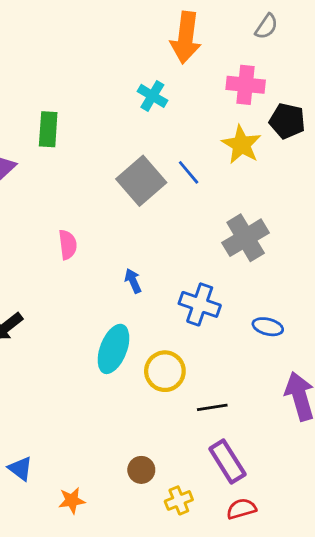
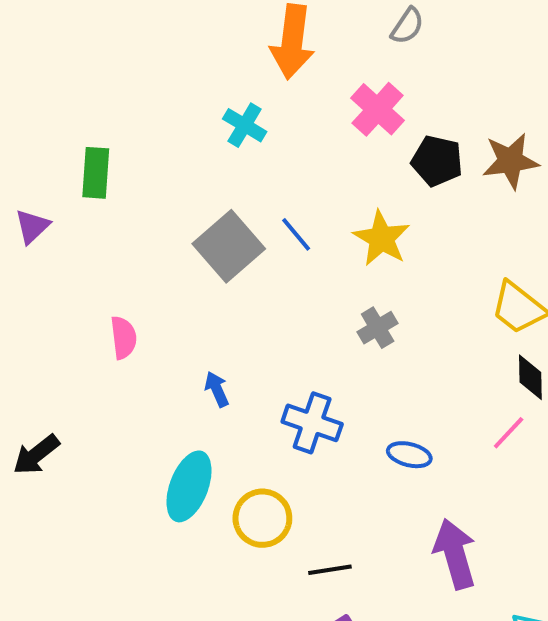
pink cross: (246, 85) -> (378, 109), turned 36
yellow star: (241, 145) -> (382, 238), moved
gray cross: (246, 238) -> (378, 328), size x0.6

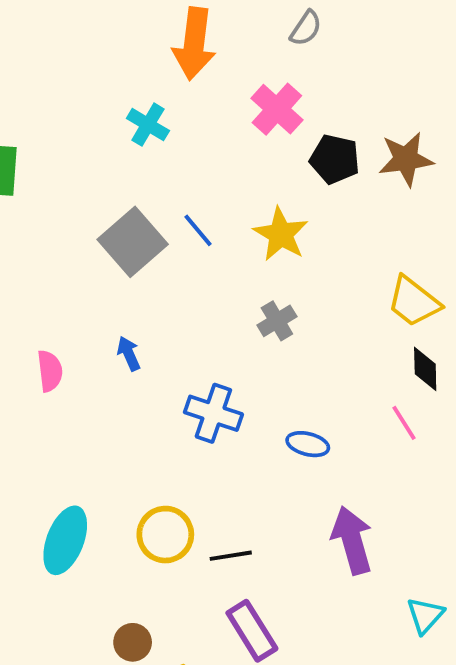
pink semicircle: (123, 338) -> (50, 371), moved
blue arrow: (217, 389) -> (129, 354), moved
pink line: (509, 433) -> (404, 423), turned -75
cyan ellipse: (189, 486) -> (65, 540), moved
yellow circle: (262, 518) -> (165, 535), moved

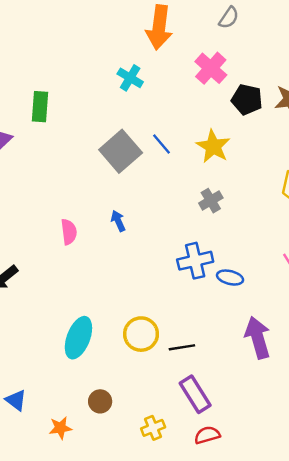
blue cross: (213, 413) -> (195, 261), moved, turned -32
brown circle: (133, 642) -> (100, 401), moved

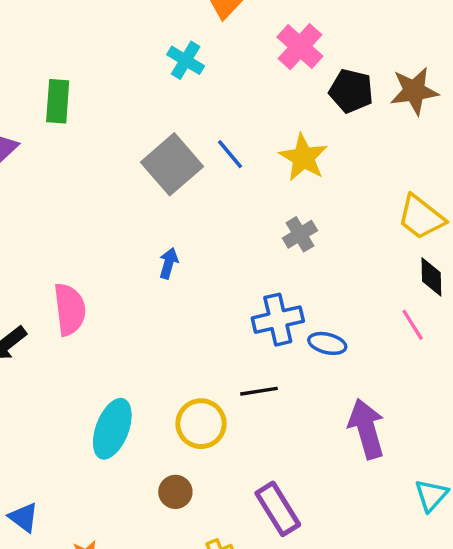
blue arrow: (118, 221) -> (169, 263), turned 40
pink semicircle: (69, 232) -> (70, 309), moved, size x1.4
black line: (182, 347) -> (259, 391), moved
brown circle: (100, 401) -> (175, 492), moved

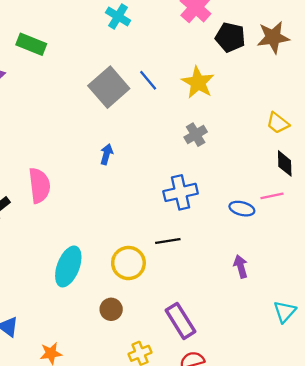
green rectangle: (58, 101) -> (31, 44), turned -72
yellow trapezoid: (421, 217) -> (278, 123), size x0.7
pink line: (413, 325) -> (272, 196), turned -70
blue ellipse: (327, 343) -> (242, 209), moved
purple arrow: (366, 429) -> (241, 266), size x0.6

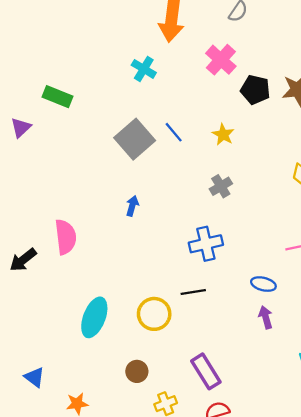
yellow star: (198, 82) -> (223, 134), size x0.7
blue ellipse: (242, 209) -> (263, 284), moved
brown circle: (111, 309) -> (137, 371), moved

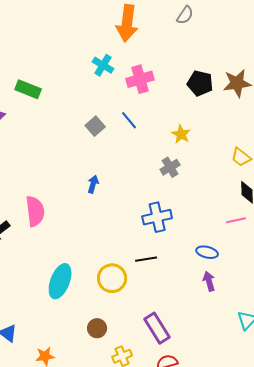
pink cross: (221, 60) -> (140, 79), moved, turned 32
yellow star: (223, 134) -> (181, 134), moved
gray square: (135, 139) -> (95, 126), size x0.6

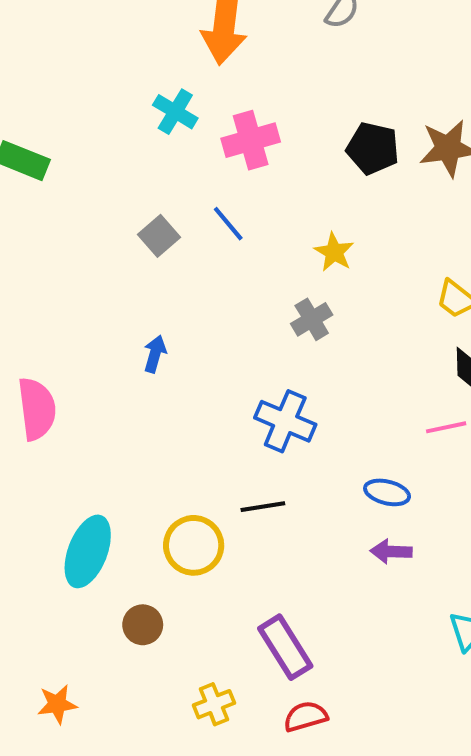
blue cross: (157, 217) -> (285, 421), turned 36
purple arrow: (209, 281) -> (391, 551), turned -72
brown circle: (97, 328) -> (143, 625), moved

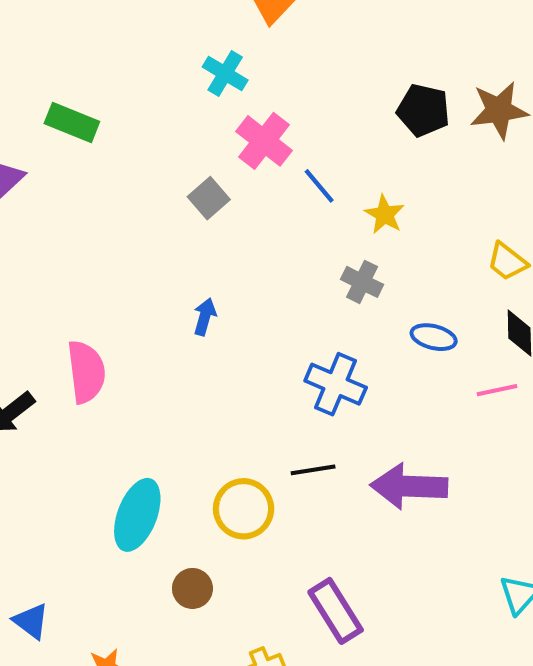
pink cross: (251, 140) -> (264, 141), moved, turned -36
blue line: (228, 224) -> (319, 186), moved
gray cross: (312, 319) -> (362, 282), turned -33
blue ellipse: (387, 492) -> (434, 337), moved
purple arrow: (391, 551) -> (409, 486), moved, size x1.8

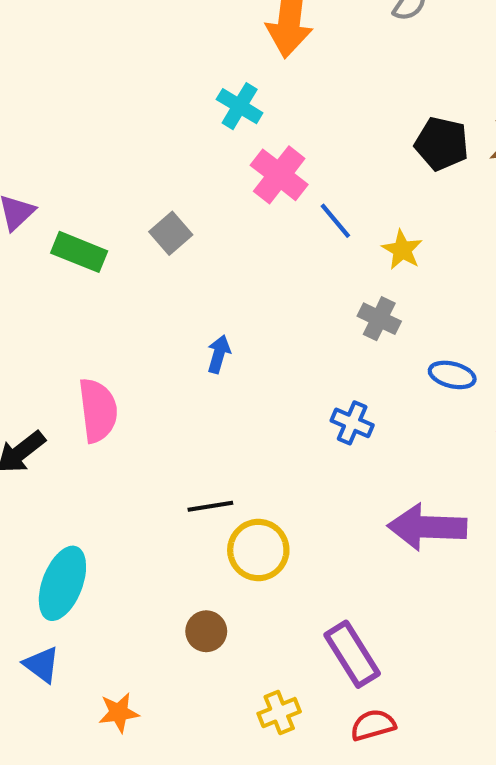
green rectangle: (72, 123) -> (79, 252), moved
gray square: (209, 198) -> (171, 233), moved
blue cross: (336, 384) -> (352, 423), size x0.7
black line: (313, 470) -> (210, 506), moved
cyan ellipse: (137, 515) -> (62, 583), moved

